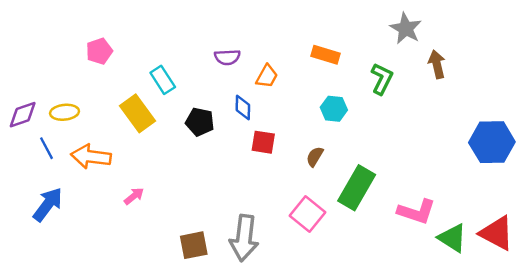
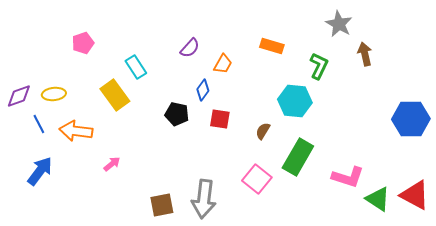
purple semicircle: (227, 57) -> (190, 48), turned -45
blue diamond: (243, 107) -> (203, 90), turned 35
cyan hexagon: (334, 109) -> (295, 101), moved, size x1.5
black pentagon: (200, 122) -> (177, 114), moved

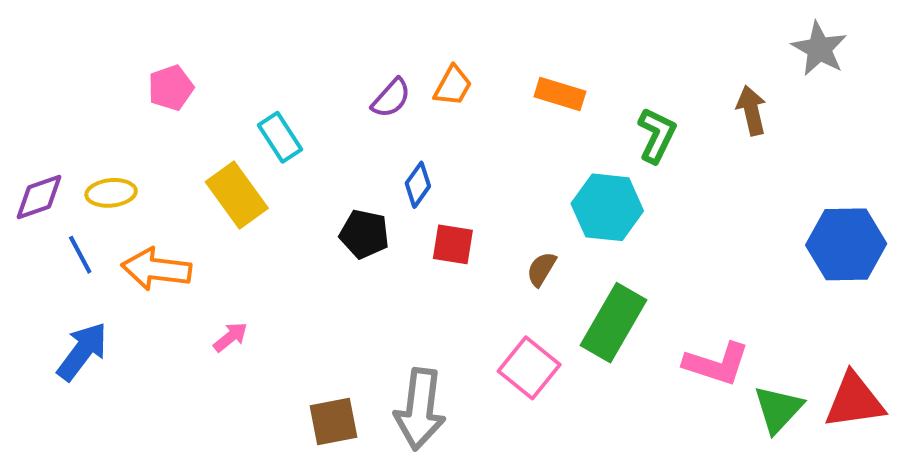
gray star: (339, 24) -> (819, 49), moved
orange trapezoid: (223, 64) -> (453, 86), moved
red triangle: (415, 195) -> (854, 401), turned -36
green triangle: (378, 199) -> (778, 409), turned 40

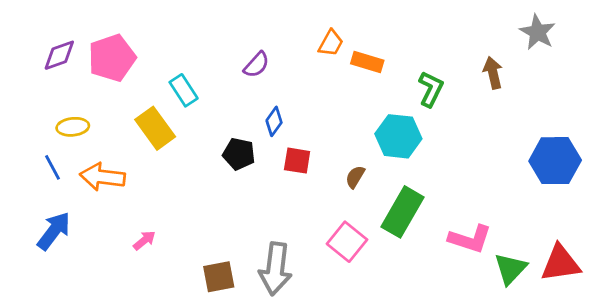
orange trapezoid: (453, 86) -> (331, 43), moved
pink pentagon: (171, 88) -> (112, 58), size x1.6
purple diamond: (39, 197) -> (59, 55), moved
pink arrow: (230, 337) -> (144, 240), moved

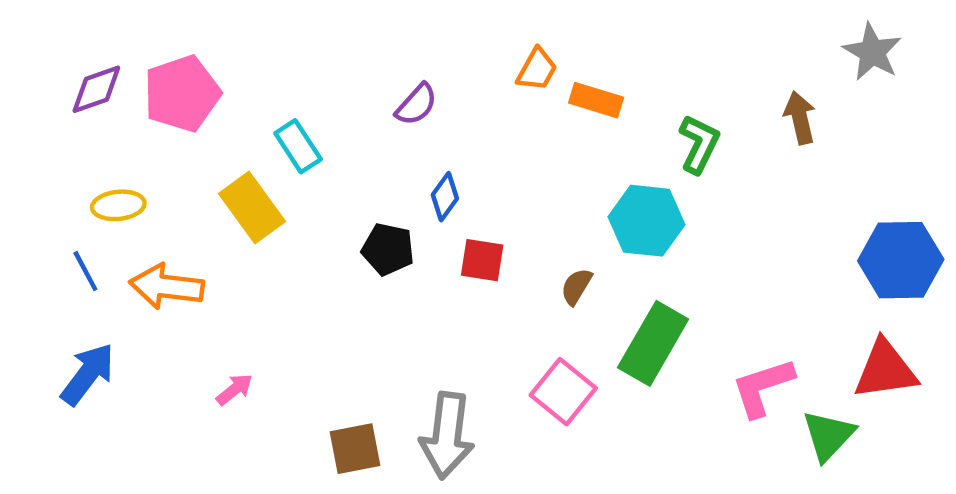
pink L-shape: (470, 239) -> (763, 387), turned 144
red triangle: (560, 263) -> (885, 370), moved

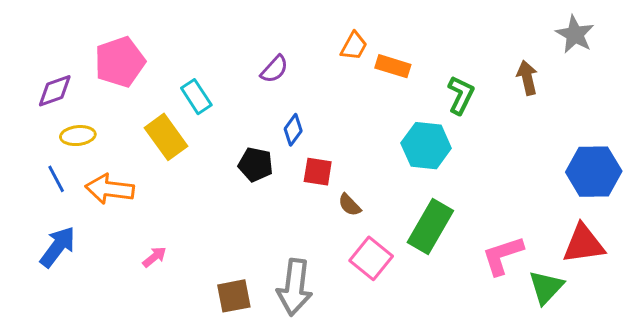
purple diamond: (96, 89) -> (55, 91), moved
brown semicircle: (576, 286) -> (350, 205), moved, turned -75

